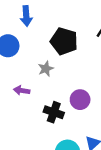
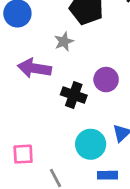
purple arrow: (22, 90) -> (34, 68), size x1.6

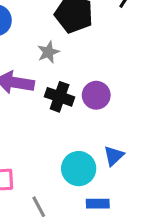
black cross: (74, 95) -> (60, 97), moved

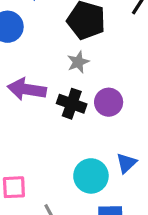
gray star: (48, 52) -> (78, 62), moved

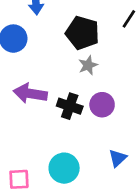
gray star: (78, 62) -> (88, 65), moved
cyan circle: (91, 176) -> (64, 168), moved

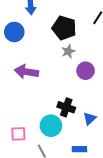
purple circle: (102, 105) -> (86, 71), moved
black cross: (70, 106) -> (66, 107), moved

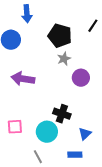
blue triangle: (90, 119) -> (85, 134), moved
pink square: (18, 134) -> (15, 127), moved

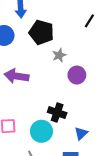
black pentagon: (60, 36) -> (41, 32), moved

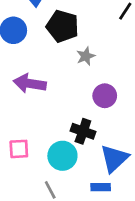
purple circle: (77, 75) -> (105, 96), moved
blue triangle: (81, 133) -> (114, 158), size x1.6

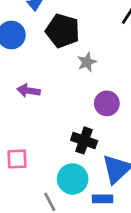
purple arrow: (30, 83) -> (28, 91), size x0.7
cyan circle: (62, 156) -> (73, 179), moved

